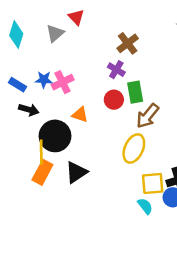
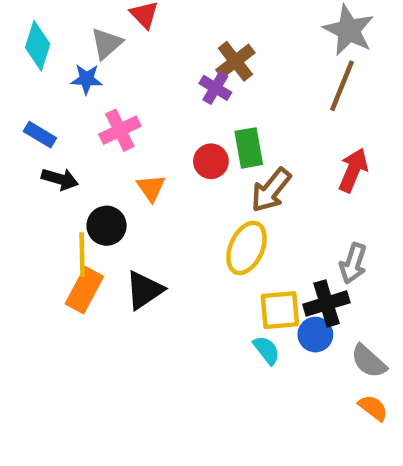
purple cross: (116, 70) -> (215, 88), moved
blue star: (44, 80) -> (87, 79), moved
orange triangle: (80, 115) -> (151, 188), turned 36
black circle: (55, 136) -> (107, 226), size x0.7

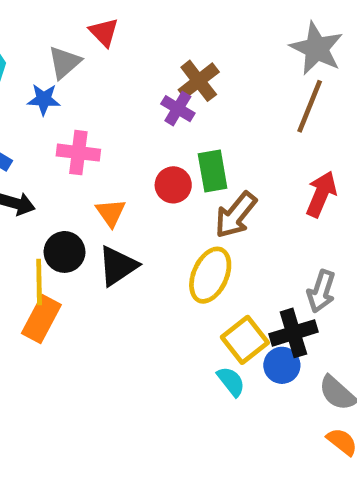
pink cross: (120, 130) -> (78, 153), turned 33
black triangle: (144, 290) -> (118, 266), moved
yellow square: (280, 310) -> (245, 340), turned -33

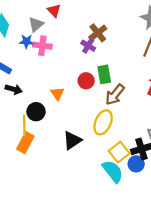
pink cross: (78, 153) -> (42, 46), moved
black triangle: (118, 266) -> (72, 140), moved
cyan semicircle: (231, 381) -> (113, 171), size x1.6

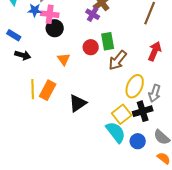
black circle: (36, 112) -> (55, 28), moved
yellow ellipse: (103, 122) -> (135, 86), moved
orange rectangle: (25, 143) -> (48, 90), moved
blue circle: (136, 164) -> (138, 141), moved

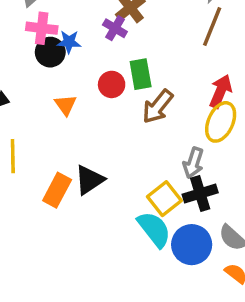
blue star: (35, 10) -> (69, 42), moved
yellow ellipse: (135, 86) -> (221, 122), moved
orange rectangle: (48, 90) -> (57, 190), moved
gray arrow: (155, 93) -> (193, 163), moved
blue circle: (138, 141) -> (192, 245), size x1.5

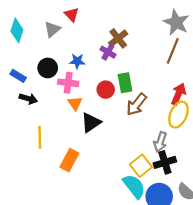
pink cross: (42, 28) -> (68, 83), moved
black circle: (50, 52) -> (48, 68), moved
black triangle: (89, 180) -> (91, 123), moved

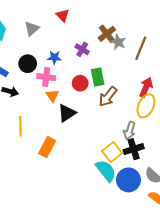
red triangle: (72, 15) -> (63, 15), moved
gray star: (176, 22) -> (118, 42), moved, size x0.7
brown cross: (118, 38) -> (107, 34), moved

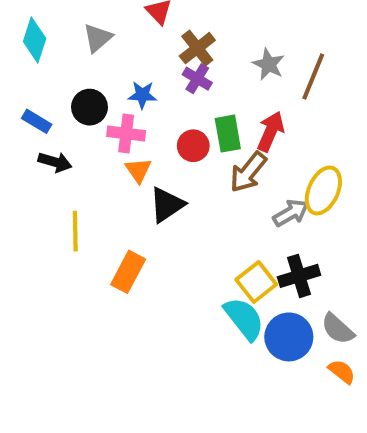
brown cross: (107, 34) -> (197, 48), moved
red arrow: (146, 87) -> (271, 131), moved
gray arrow: (130, 131) -> (291, 213), moved, turned -138

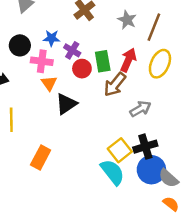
purple cross: (197, 79) -> (72, 50), moved
yellow ellipse: (323, 190) -> (160, 64), moved
orange rectangle: (128, 272) -> (41, 158), moved
blue circle: (289, 337) -> (151, 170), moved

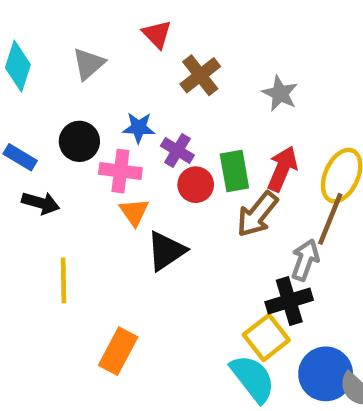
brown line: (154, 27) -> (330, 219), moved
gray arrow: (140, 109) -> (305, 260), turned -40
black cross: (145, 147) -> (289, 301), moved

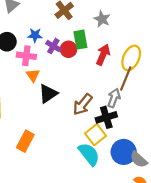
green rectangle: (234, 171) -> (80, 40), moved
red circle: (196, 185) -> (68, 49), moved
brown arrow: (257, 214) -> (83, 104), moved

